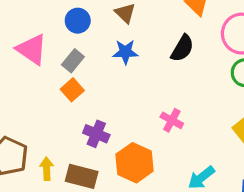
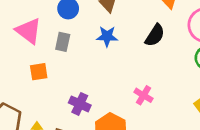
gray rectangle: (73, 61) -> (63, 42), turned -30
orange square: (72, 90) -> (39, 72), moved, turned 30

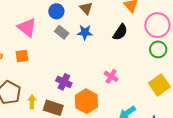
gray rectangle: (63, 42) -> (62, 32), moved, turned -64
orange square: (39, 72) -> (22, 56), moved

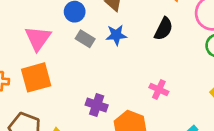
pink triangle: (27, 27) -> (38, 38), turned 35
orange square: (22, 56) -> (36, 77), size x1.6

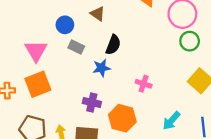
black semicircle: (164, 29) -> (113, 45), moved
blue star: (116, 35) -> (101, 68), moved

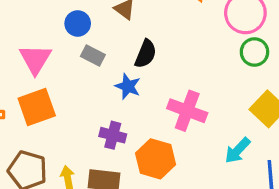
blue star: (101, 68) -> (128, 86), turned 30
pink cross: (144, 84) -> (187, 111), size x1.6
cyan arrow: (171, 121) -> (238, 150), moved

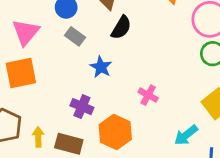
black semicircle: (146, 54) -> (121, 28), moved
pink cross: (187, 111) -> (148, 95), size x0.6

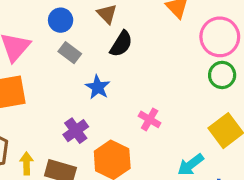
purple cross: (82, 107) -> (76, 131), turned 30

